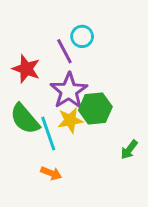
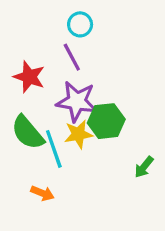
cyan circle: (82, 36) -> (80, 24), moved
purple star: (69, 91) -> (77, 101), turned -30
orange arrow: (51, 173) -> (42, 193), moved

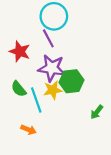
cyan circle: (80, 24) -> (54, 16), size x1.6
green semicircle: (28, 133) -> (19, 89), size x0.7

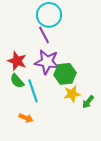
red star: (20, 52) -> (17, 61), moved
yellow star: (53, 90) -> (72, 94), moved

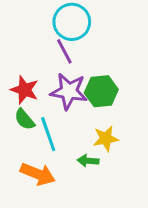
green hexagon: (65, 74) -> (101, 91), moved
green arrow: (88, 102) -> (88, 161), moved, turned 56
orange arrow: (26, 118) -> (38, 174), size x1.6

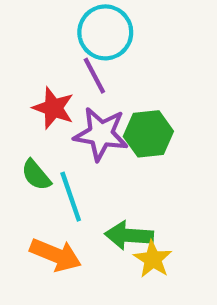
red star: (25, 90) -> (53, 108), moved
yellow star: (106, 139) -> (153, 259), moved, turned -30
green arrow: (88, 161) -> (129, 235), size x1.5

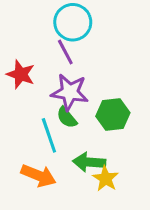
red star: (53, 108) -> (21, 74), moved
green hexagon: (148, 134) -> (113, 115), moved
green semicircle: (36, 175) -> (67, 118), moved

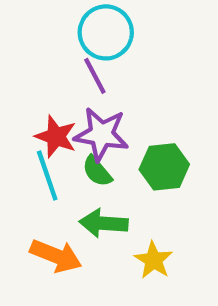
red star: (21, 74) -> (56, 137), moved
cyan line: (49, 135) -> (47, 176), moved
green arrow: (89, 162) -> (104, 223), moved

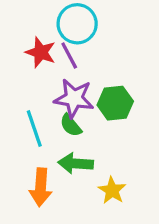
red star: (56, 137) -> (41, 52), moved
green hexagon: (164, 167) -> (115, 103), moved
orange arrow: (56, 256) -> (41, 187), turned 72

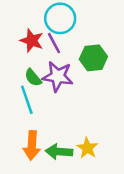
green hexagon: (115, 103) -> (93, 58), moved
green semicircle: (71, 125) -> (33, 78), moved
green arrow: (76, 163) -> (59, 152), moved

